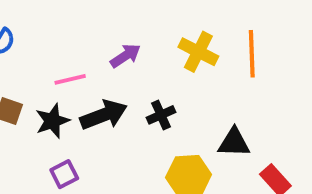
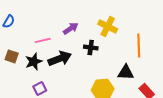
orange line: (252, 54) -> (139, 45), moved
black cross: (161, 115) -> (91, 47), moved, turned 32

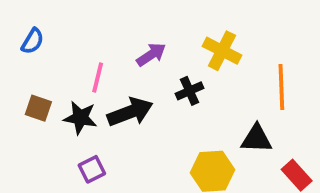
pink line: (43, 40) -> (98, 77), turned -63
black cross: (91, 47) -> (189, 91), turned -32
black star: (34, 61) -> (80, 118), turned 30

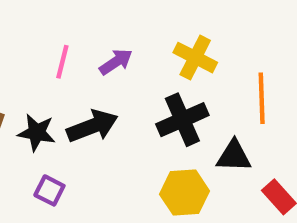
pink line: (98, 77) -> (62, 62), moved
black cross: (189, 91) -> (182, 120), moved, size x1.6
purple square: (92, 169) -> (49, 190), turned -36

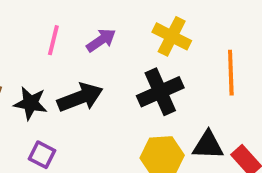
black triangle: (234, 156) -> (208, 145), moved

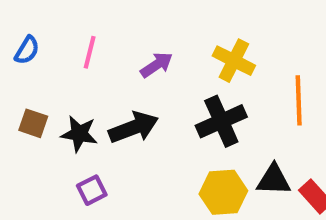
pink line: (53, 40) -> (90, 52), moved
purple square: (42, 155) -> (92, 190), turned 36

